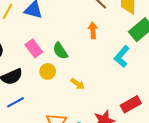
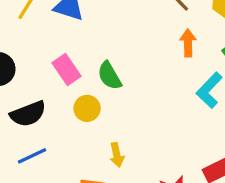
orange arrow: (93, 30) -> (188, 43), moved
yellow arrow: (78, 84) -> (117, 155), moved, turned 40

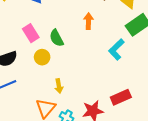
orange arrow: (188, 43) -> (88, 21), moved

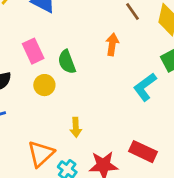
yellow arrow: (59, 86) -> (76, 127), moved
red rectangle: (121, 97) -> (143, 152), turned 42

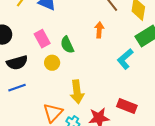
yellow arrow: (76, 127) -> (77, 92), size x1.6

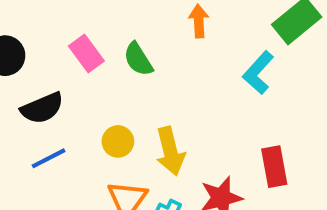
yellow circle: (52, 63) -> (118, 141), moved
red rectangle: (127, 106) -> (274, 167), turned 66

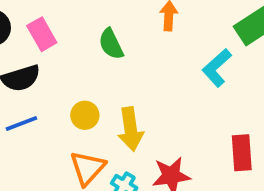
pink rectangle: (86, 54) -> (42, 34), moved
red rectangle: (274, 167) -> (242, 153), moved

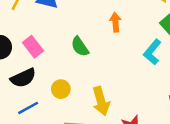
yellow circle: (85, 115) -> (61, 89), moved

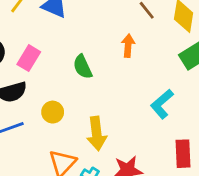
pink rectangle: (33, 47) -> (29, 58), turned 60
cyan L-shape: (152, 52) -> (162, 104), moved

